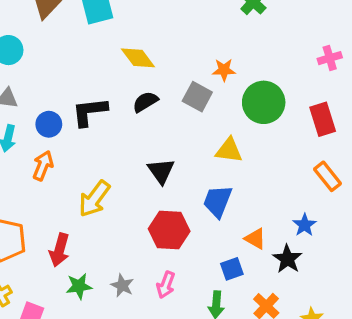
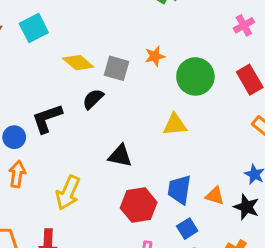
gray square: (197, 97) -> (116, 68), moved
black triangle: (161, 171) -> (120, 156), turned -30
blue trapezoid: (218, 201) -> (179, 190), moved
blue square: (232, 269) -> (187, 229), moved

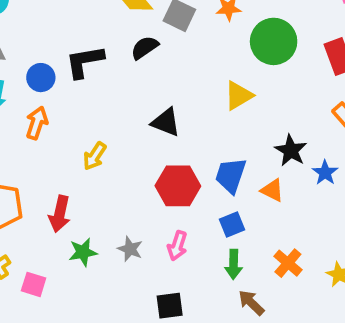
yellow triangle: (175, 125) -> (239, 96), turned -35
yellow arrow: (68, 193) -> (95, 156), size x0.7
black star: (246, 207) -> (291, 151), moved

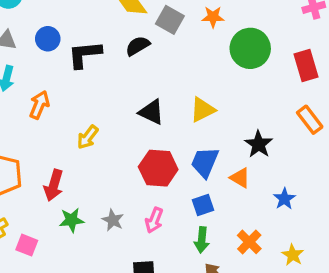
blue circle: (41, 78) -> (48, 39), moved
yellow triangle: (239, 96) -> (203, 110), moved
blue star: (325, 173) -> (284, 199), moved

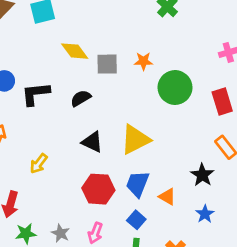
gray square: (170, 20) -> (107, 64), turned -30
black semicircle: (138, 46) -> (81, 98), moved
yellow triangle: (203, 110) -> (135, 140), size x1.4
black star: (259, 144) -> (202, 175), moved
blue square: (203, 205) -> (136, 220), turned -30

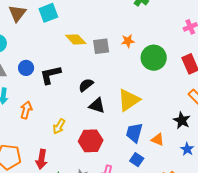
black semicircle: (81, 98) -> (86, 85), moved
red hexagon: (98, 189) -> (91, 141), moved

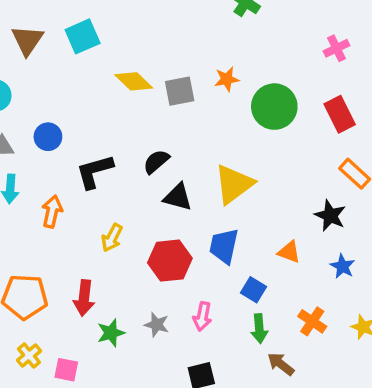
black L-shape: (50, 75) -> (95, 171), moved
blue trapezoid: (134, 133) -> (224, 246), moved

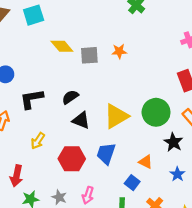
green circle: (274, 107) -> (156, 112), moved
blue square: (253, 290) -> (132, 183), moved

